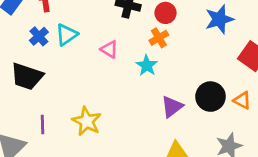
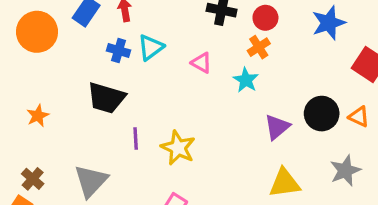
blue cross: (39, 36) -> (119, 51), turned -30
purple line: (43, 125) -> (136, 138), moved

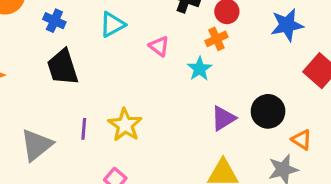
blue cross: (119, 51) -> (54, 21), moved
black trapezoid: (106, 98) -> (63, 67), turned 48
orange triangle: (359, 117) -> (302, 140), moved
purple line: (136, 138) -> (84, 129), moved

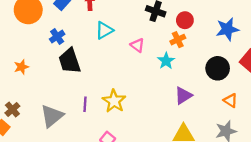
blue cross: (54, 21) -> (57, 37), moved, turned 32
black circle: (268, 111) -> (218, 68), moved
orange triangle: (302, 140) -> (231, 100), moved

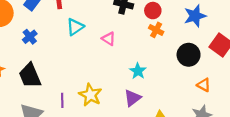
orange cross: (178, 40) -> (156, 30), moved, turned -32
black trapezoid: (70, 61) -> (30, 76), moved
cyan star: (166, 61) -> (138, 71), moved
purple triangle: (183, 95) -> (132, 98), moved

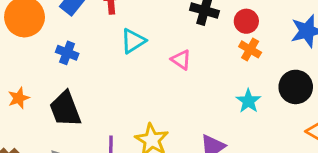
blue cross: (30, 37) -> (67, 53), turned -32
cyan star: (138, 71) -> (248, 101), moved

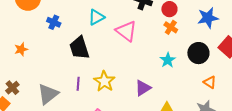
pink triangle: (181, 60) -> (126, 31), size x1.6
black trapezoid: (65, 109) -> (79, 48), moved

